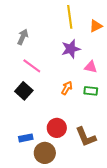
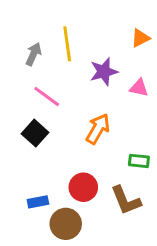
yellow line: (70, 17) -> (67, 44), moved
pink triangle: (91, 67) -> (139, 88), moved
orange arrow: (67, 88) -> (98, 129), size x1.5
green rectangle: (91, 91) -> (139, 161), moved

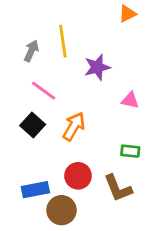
orange triangle: (140, 38) -> (127, 14), moved
pink triangle: (139, 88) -> (130, 100), moved
orange arrow: (98, 129) -> (74, 126), moved
blue rectangle: (38, 202) -> (35, 190), size x1.4

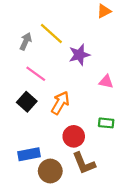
yellow line: (63, 41) -> (51, 34), turned -40
red circle: (78, 176) -> (74, 136), moved
brown L-shape: (118, 188) -> (84, 163), moved

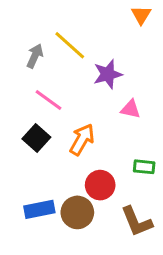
orange triangle: (104, 11) -> (141, 15), turned -32
pink triangle: (106, 82) -> (131, 109), moved
brown L-shape: (84, 163) -> (137, 222), moved
brown circle: (50, 171) -> (77, 212), moved

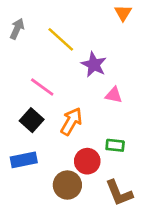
gray arrow: (35, 56) -> (17, 29), moved
purple star: (108, 74) -> (94, 65), turned -30
green rectangle: (144, 167) -> (115, 145), moved
blue rectangle: (39, 209) -> (24, 160), moved

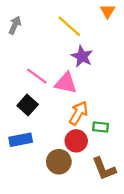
yellow line: (61, 39) -> (69, 26), moved
pink triangle: (114, 95) -> (66, 83), moved, size x1.5
orange arrow: (71, 121) -> (79, 113), moved

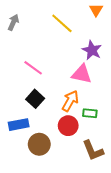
purple star: (82, 56) -> (92, 50), moved
pink triangle: (66, 83) -> (82, 74), moved
black square: (28, 105) -> (35, 99), moved
brown circle: (59, 162) -> (39, 144), moved

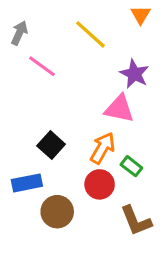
pink line: (33, 68) -> (42, 66), moved
green rectangle: (90, 113) -> (131, 166), turned 32

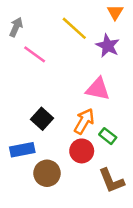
purple star: (134, 74) -> (108, 46), moved

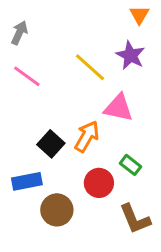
yellow line: (74, 28) -> (90, 67), moved
pink line: (35, 54) -> (27, 76), moved
orange arrow: (84, 121) -> (87, 136), moved

